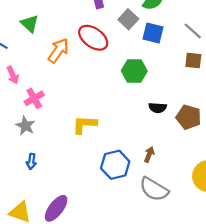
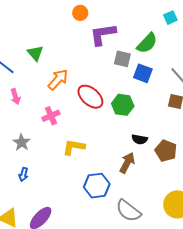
gray square: (128, 19) -> (122, 59), turned -36
red ellipse: (93, 38) -> (90, 97), moved
pink cross: (34, 98) -> (51, 116), moved
brown arrow: (149, 154) -> (127, 163), moved, size x1.5

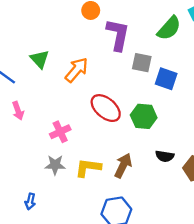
purple L-shape: (103, 34) -> (118, 35), turned 112
green semicircle: (147, 43) -> (169, 28), moved
orange arrow: (58, 80) -> (77, 70), moved
gray star: (22, 142) -> (55, 165), moved, turned -30
brown arrow: (127, 163) -> (123, 166), moved

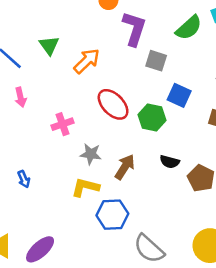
blue square: (166, 79) -> (179, 95), moved
gray star: (55, 165) -> (91, 154), moved
yellow L-shape: (88, 168) -> (85, 187), moved
blue arrow: (30, 201) -> (24, 179), moved, turned -42

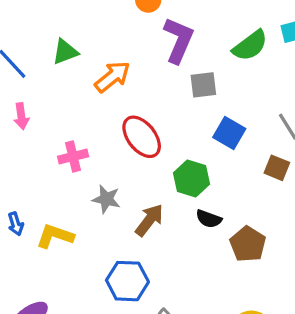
green triangle: (49, 45) -> (65, 52), turned 40
gray square: (156, 61) -> (203, 85), turned -30
green hexagon: (152, 118) -> (191, 179), moved
yellow L-shape: (85, 187) -> (55, 236), moved

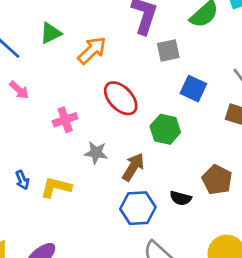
pink arrow: (21, 116) -> (19, 90), turned -35
black semicircle: (209, 219) -> (181, 198), moved
blue hexagon: (127, 281) -> (138, 208), moved

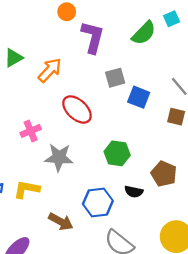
gray square: (168, 50) -> (115, 78), moved
green hexagon: (165, 129) -> (117, 153), moved
gray star: (96, 153) -> (59, 157), size x1.4
brown arrow: (133, 167) -> (61, 222), moved, turned 90

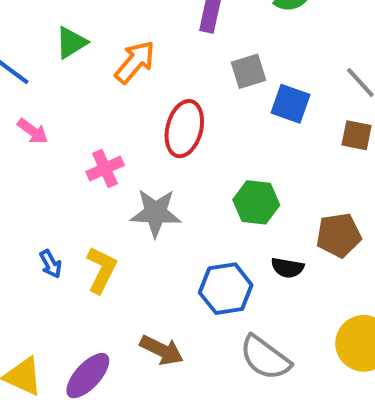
red ellipse: (77, 110) -> (184, 129), turned 64
brown pentagon: (164, 174) -> (339, 235), turned -30
yellow L-shape: (27, 189) -> (101, 270), turned 108
brown arrow: (61, 222) -> (162, 350), moved

